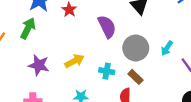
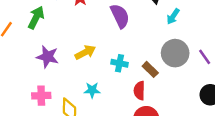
gray circle: (136, 48) -> (175, 53), moved
cyan arrow: (167, 48) -> (173, 16), moved

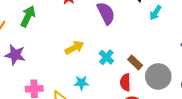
gray circle: (175, 53) -> (158, 76), moved
purple star: (47, 57) -> (15, 55), moved
cyan cross: (119, 63) -> (106, 57), turned 32

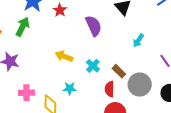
cyan arrow: (155, 13) -> (138, 40), moved
yellow arrow: (74, 48) -> (64, 56), turned -132

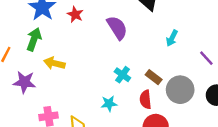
yellow arrow: (64, 56) -> (54, 63), moved
cyan star: (70, 88) -> (109, 104), moved

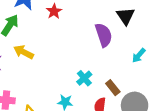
purple semicircle: (117, 28) -> (104, 35), moved

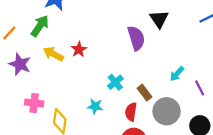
red star: (54, 11) -> (79, 50), moved
cyan arrow: (139, 56) -> (177, 74), moved

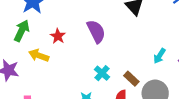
purple semicircle: (136, 38) -> (96, 31), moved
red star: (79, 50) -> (58, 36), moved

